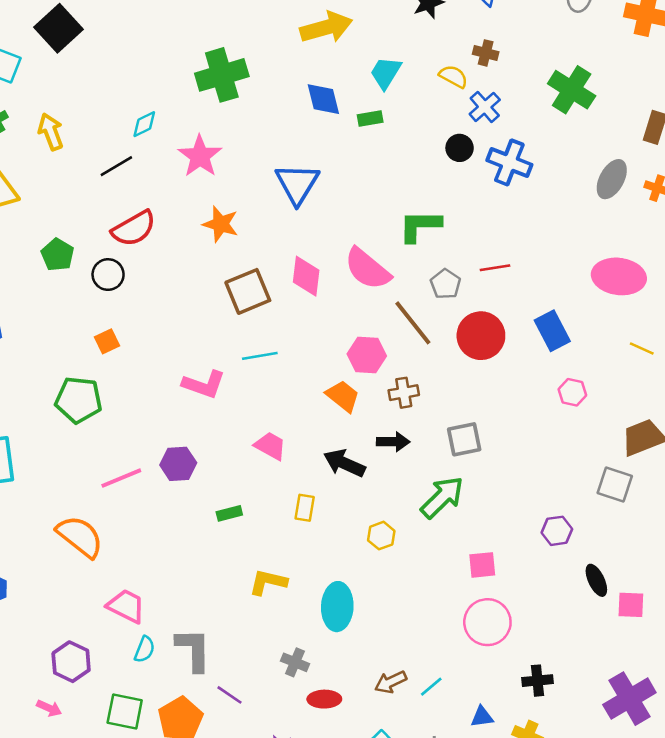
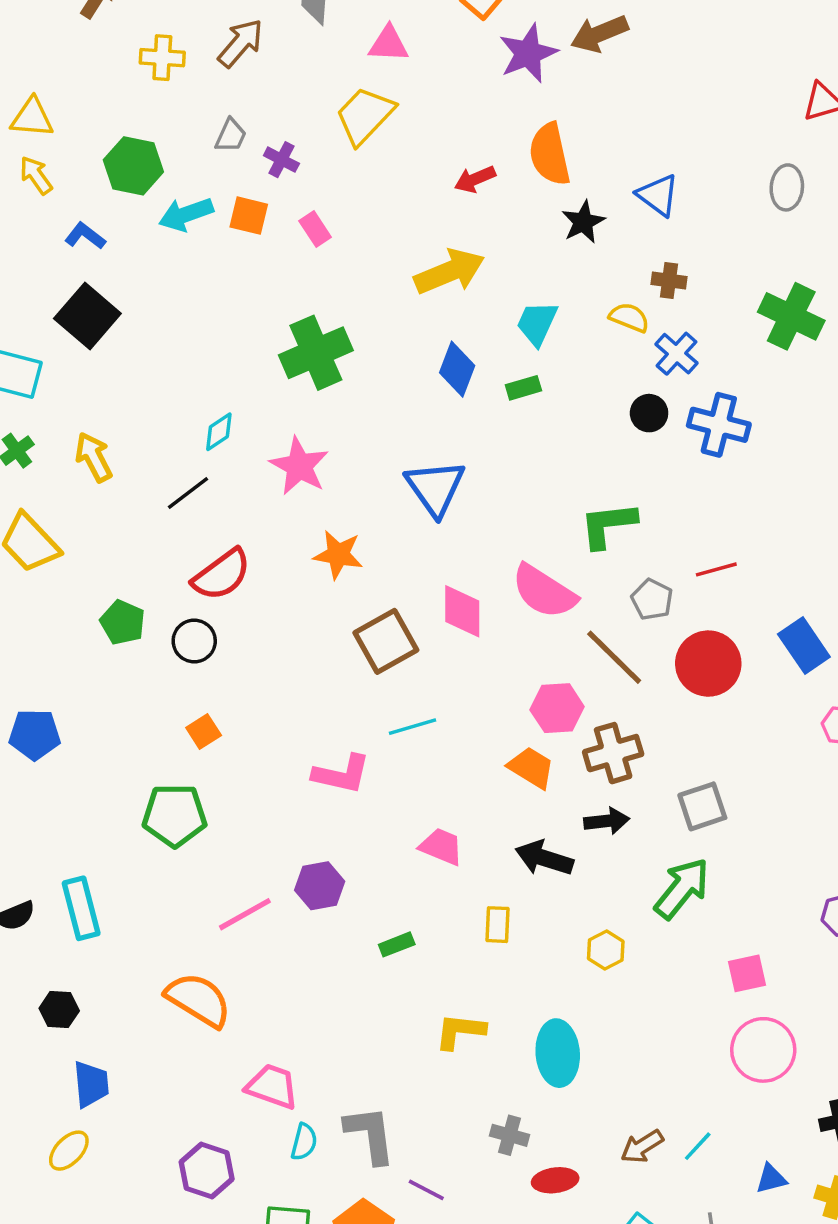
blue diamond: (323, 99) -> (457, 369), turned 42
brown cross: (404, 393) -> (613, 753), size x1.4

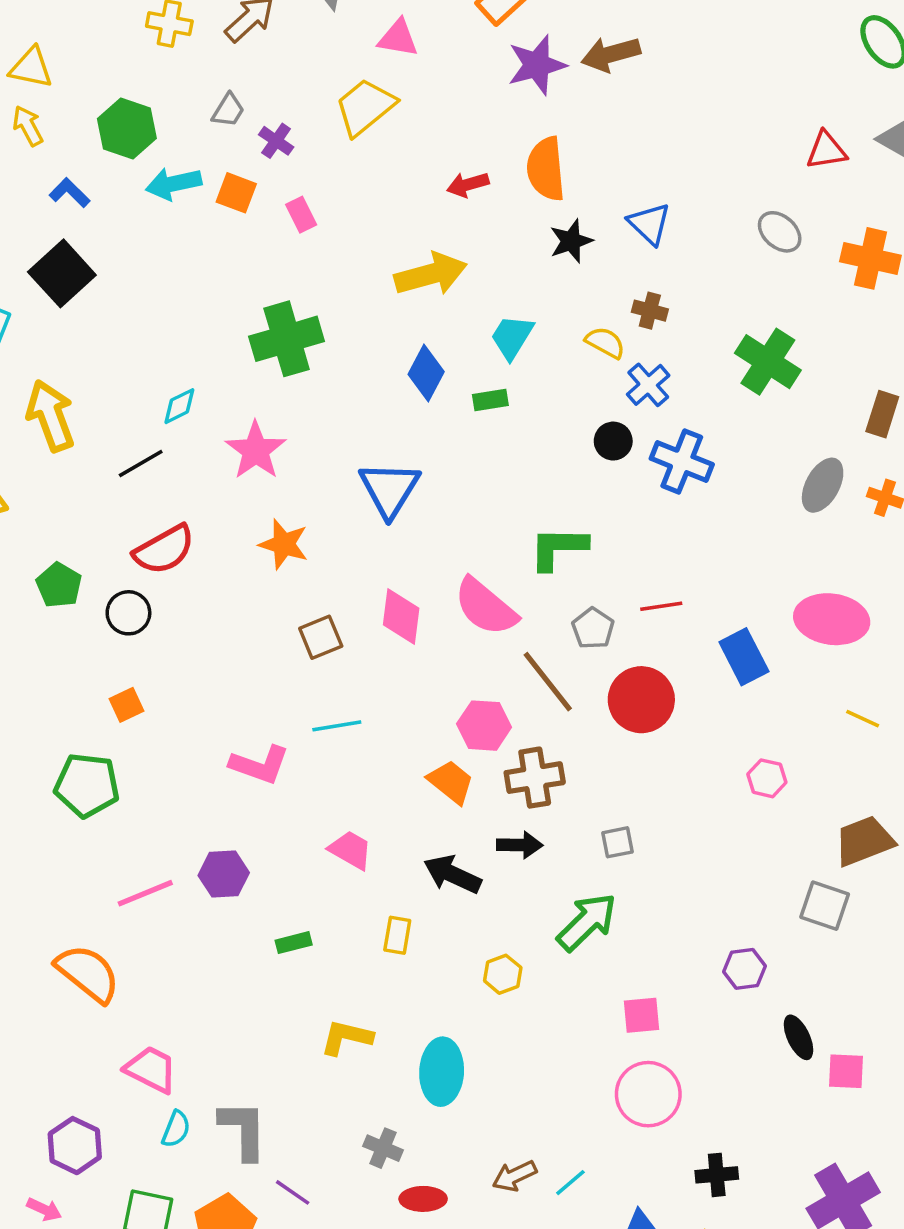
gray ellipse: (787, 187) -> (780, 232), turned -60
yellow arrow: (94, 457) -> (51, 416), size x1.4
brown square: (386, 641) -> (321, 637), size x0.7
blue rectangle: (804, 645) -> (744, 657), moved
gray square: (702, 806) -> (617, 842), size x0.7

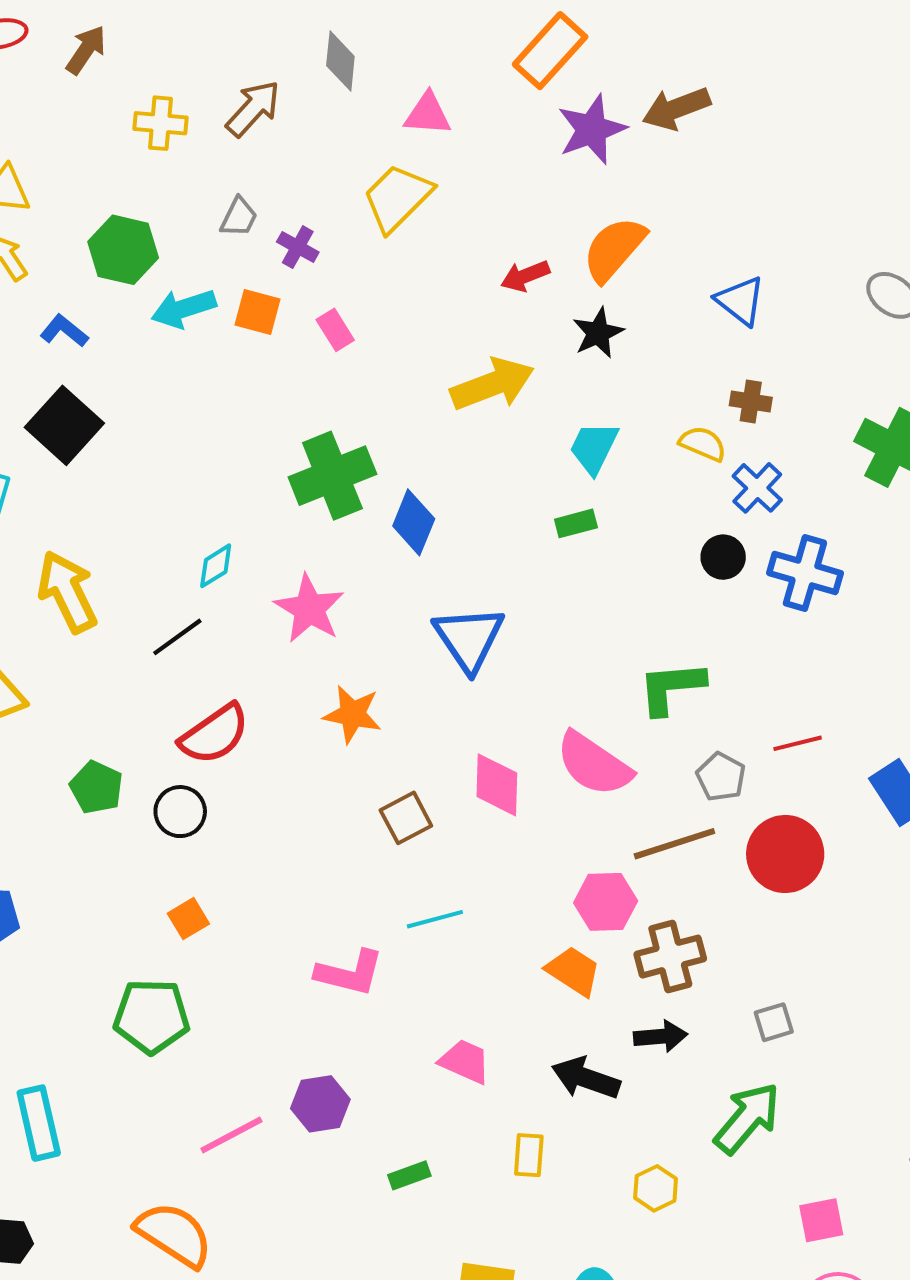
orange semicircle: (546, 169) -> (614, 249), turned 52
black star: (571, 241) -> (598, 333), moved
blue diamond: (426, 373) -> (414, 522), moved
brown line: (548, 682) -> (674, 844), turned -64

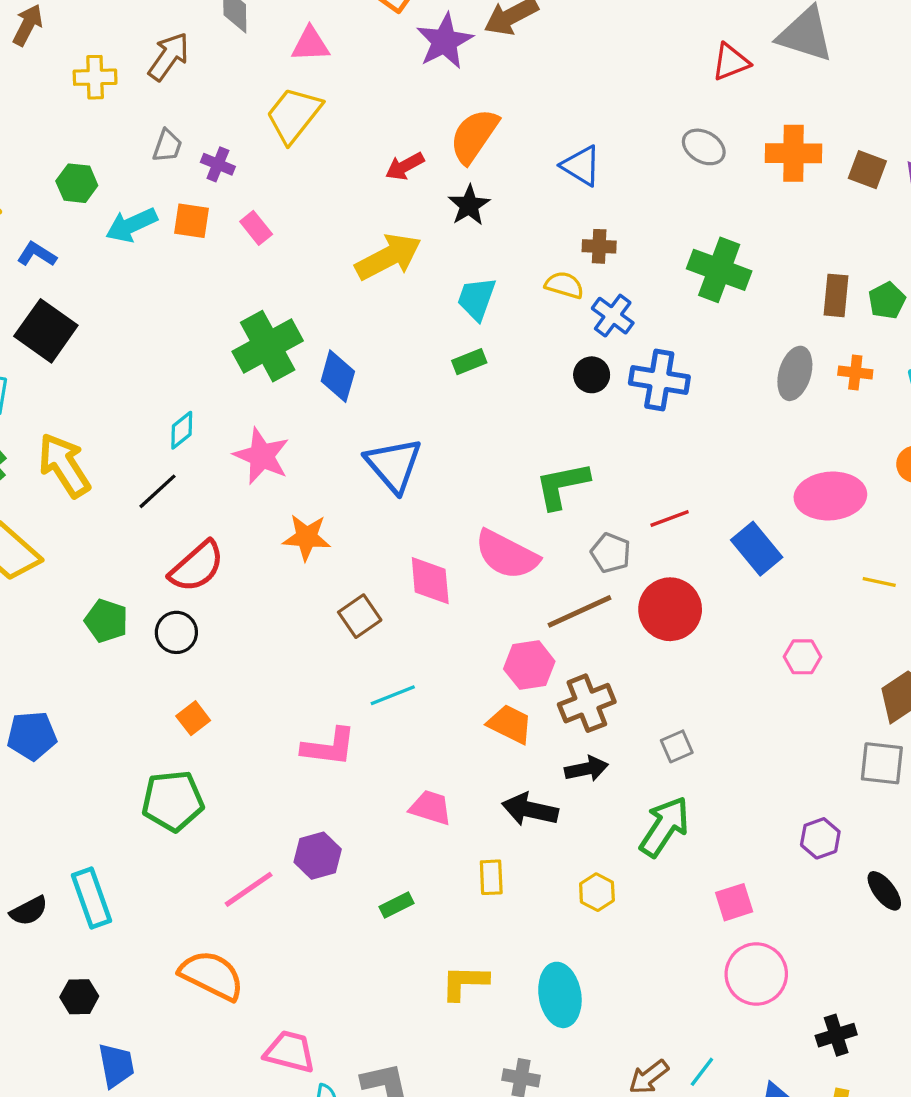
green hexagon: (123, 250) -> (77, 183), size x0.7

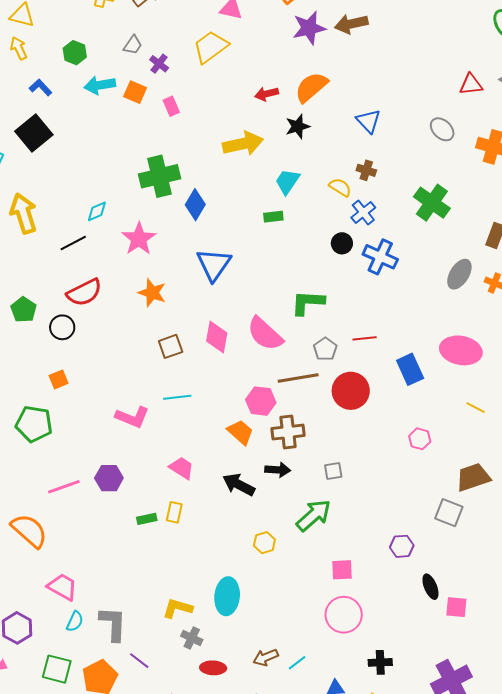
yellow rectangle: (491, 877) -> (174, 512), moved
yellow L-shape: (465, 982) -> (177, 608), moved

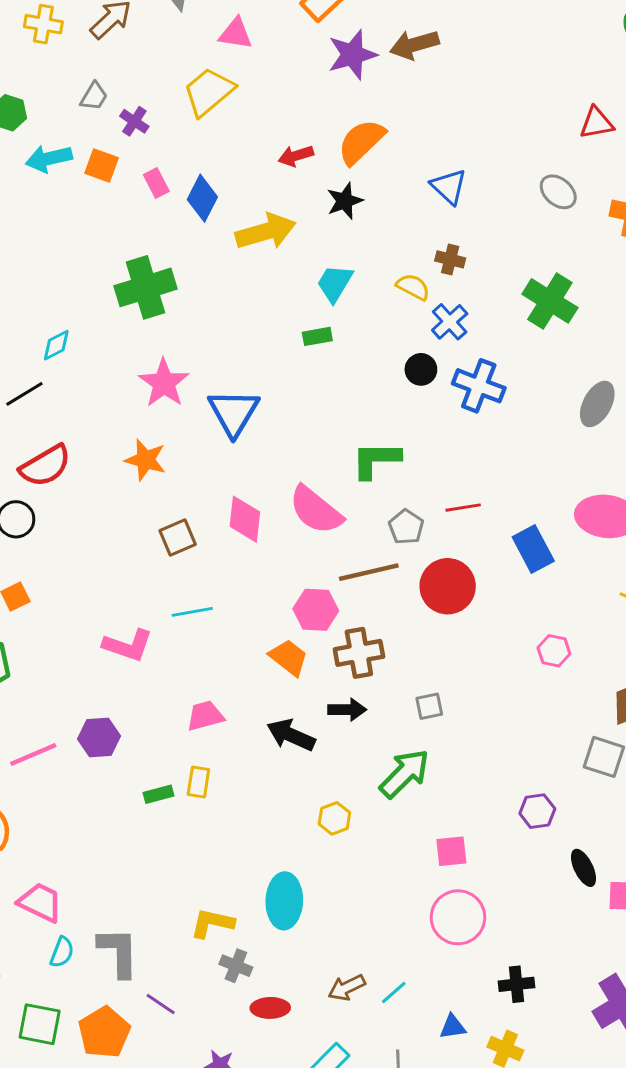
blue diamond: (195, 205) -> (202, 198), moved
pink star: (139, 239) -> (164, 383), moved
pink trapezoid: (182, 468) -> (205, 716), turned -44

